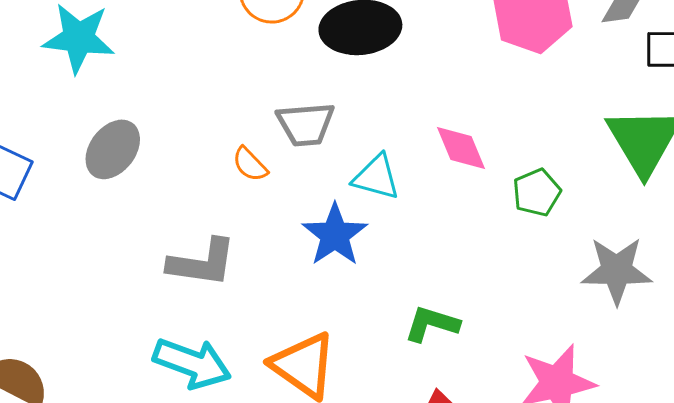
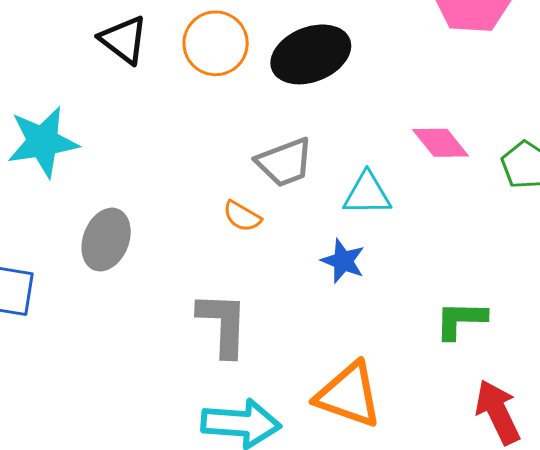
blue star: (335, 235) -> (343, 261), size x0.7
gray L-shape: (202, 263) -> (223, 324), turned -80

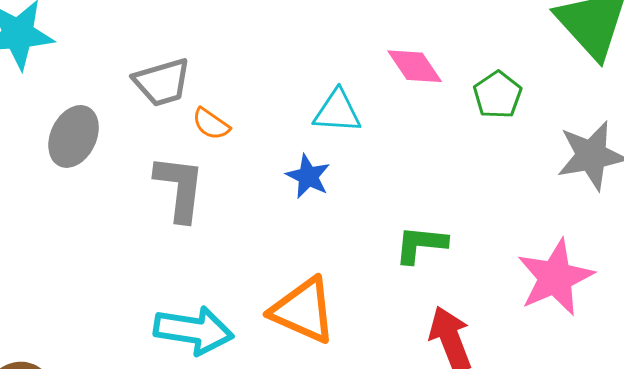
gray trapezoid: (285, 162) -> (162, 82), moved
gray L-shape: (223, 324) -> (180, 188), moved

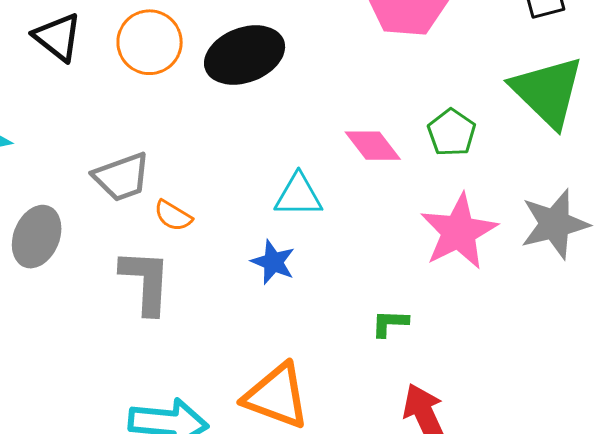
green pentagon: (497, 95) -> (452, 133), moved
green L-shape: (421, 244) -> (390, 323), size x0.7
pink star: (555, 277) -> (459, 232), moved

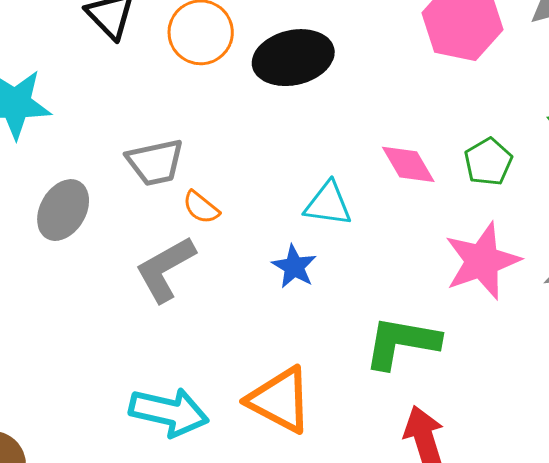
gray L-shape: (146, 282) -> (165, 269), turned -130
green L-shape: (390, 323) -> (402, 343), size x2.0

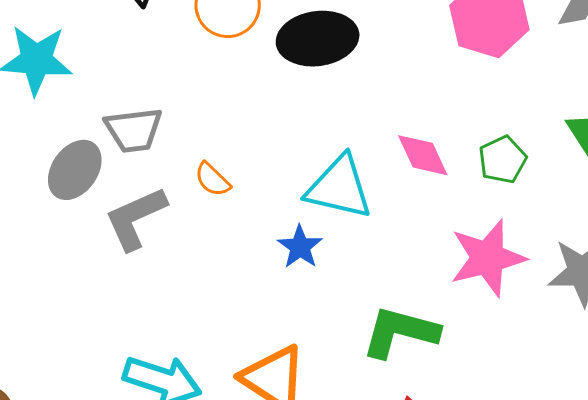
gray trapezoid: (155, 162) -> (134, 130), moved
cyan triangle: (328, 204) -> (339, 187), size x1.4
gray L-shape: (165, 269) -> (136, 218), moved

